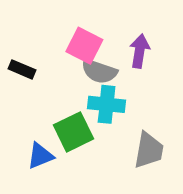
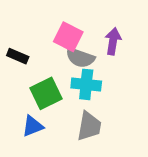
green square: (73, 132) -> (46, 93), moved
gray trapezoid: (149, 150) -> (89, 126), moved

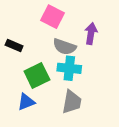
pink square: (68, 37) -> (52, 17), moved

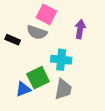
gray semicircle: (65, 47) -> (37, 32), moved
green square: (37, 76) -> (38, 78), moved

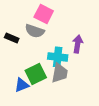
purple arrow: (80, 29) -> (78, 44), moved
gray trapezoid: (63, 89) -> (60, 73), moved

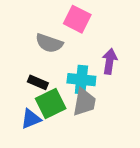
pink square: (44, 14) -> (77, 19), moved
black rectangle: (12, 38) -> (38, 82), moved

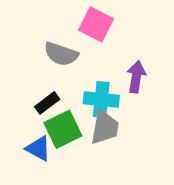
black rectangle: (38, 82) -> (47, 103), turned -60
blue triangle: (31, 119) -> (38, 148), turned 50

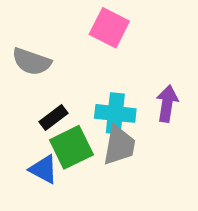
gray semicircle: (61, 54) -> (32, 62), moved
purple arrow: (136, 77) -> (167, 104), moved

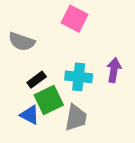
gray trapezoid: (119, 145) -> (76, 118), moved

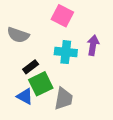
purple arrow: (114, 70) -> (93, 45), moved
cyan cross: (79, 77) -> (66, 52), moved

